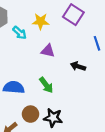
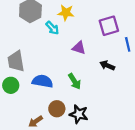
purple square: (73, 15) -> (109, 26), moved, turned 36
yellow star: (41, 21) -> (66, 13), moved

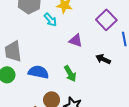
purple square: (109, 26) -> (106, 20), turned -30

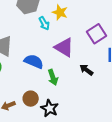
purple triangle: (76, 41) -> (64, 47), size x1.5
blue semicircle: (38, 72) -> (34, 61), moved

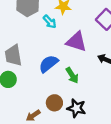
blue semicircle: (34, 61) -> (48, 64), turned -48

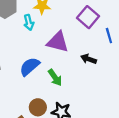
cyan arrow: (50, 22) -> (29, 22), turned 32

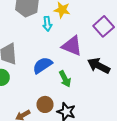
black arrow: (89, 59) -> (99, 66), size x1.5

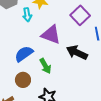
brown circle: (45, 104) -> (23, 80), moved

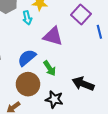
black arrow: (77, 53) -> (83, 84), moved
brown circle: (23, 80) -> (28, 84), size x1.5

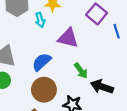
green arrow: (50, 68) -> (81, 71), moved

